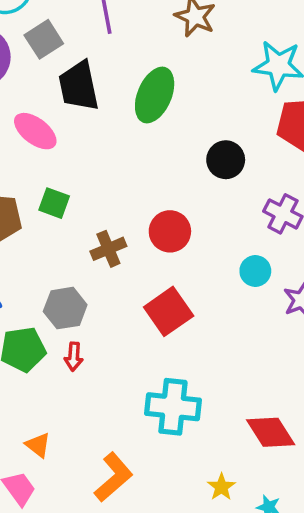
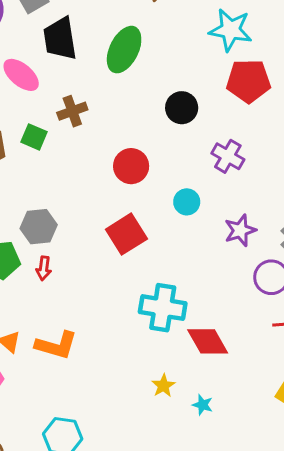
brown cross: (108, 249) -> (72, 111), moved
cyan circle: (255, 271) -> (187, 202), moved
cyan cross: (173, 407) -> (163, 308), moved
orange L-shape: (113, 477) -> (56, 345), moved, turned 54

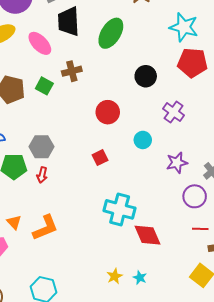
red square: (126, 234) -> (100, 158), size x0.6
orange L-shape: (56, 345) -> (45, 228), turned -44
yellow star: (163, 386) -> (115, 276), moved

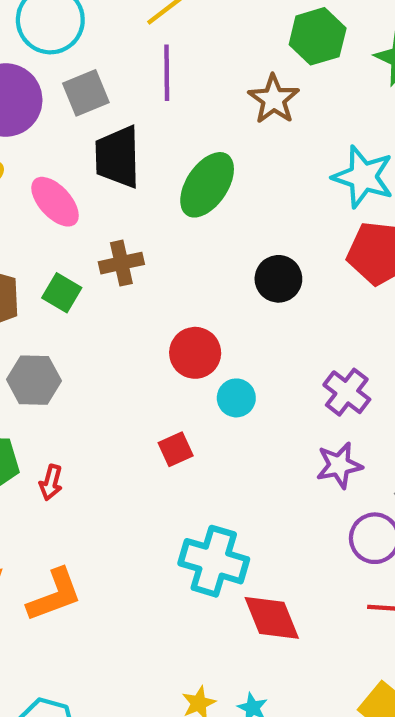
purple cross: (174, 112) -> (347, 392), moved
cyan circle: (143, 140) -> (236, 398), moved
gray hexagon: (41, 147) -> (34, 380), moved

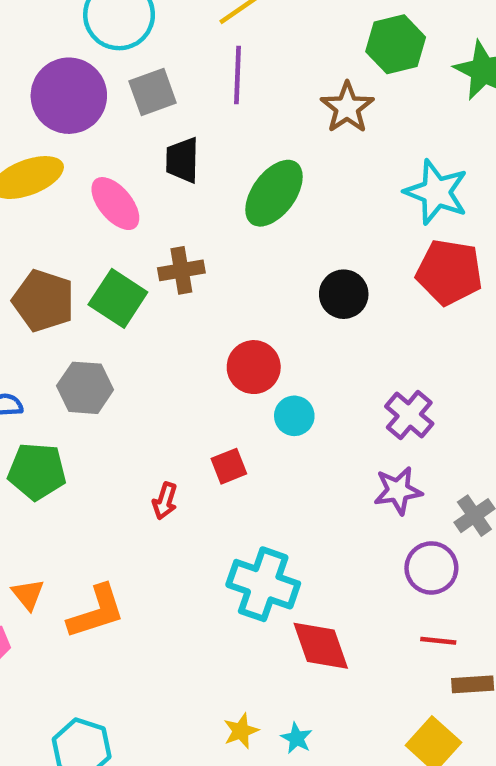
black trapezoid: (118, 157) -> (182, 160), size x0.7
green square: (62, 293) -> (118, 298), size x1.4
red arrow: (51, 482) -> (165, 501), moved

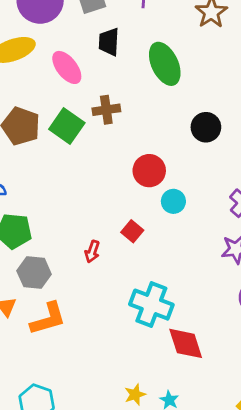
green ellipse: (274, 193) -> (165, 64), turned -63
gray hexagon: (85, 388) -> (34, 272), moved
red square: (229, 466) -> (132, 231), turned -30

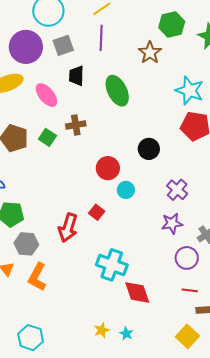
green square: (67, 126) -> (47, 137), size x0.7
black circle: (206, 127) -> (149, 149), moved
red arrow: (92, 252) -> (68, 228), size x1.8
orange L-shape: (48, 319) -> (37, 277), turned 136

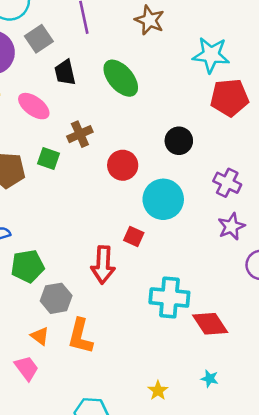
red circle: (108, 168) -> (123, 165), moved
cyan circle: (126, 190) -> (163, 199), size x1.8
yellow star: (102, 330) -> (158, 391), moved

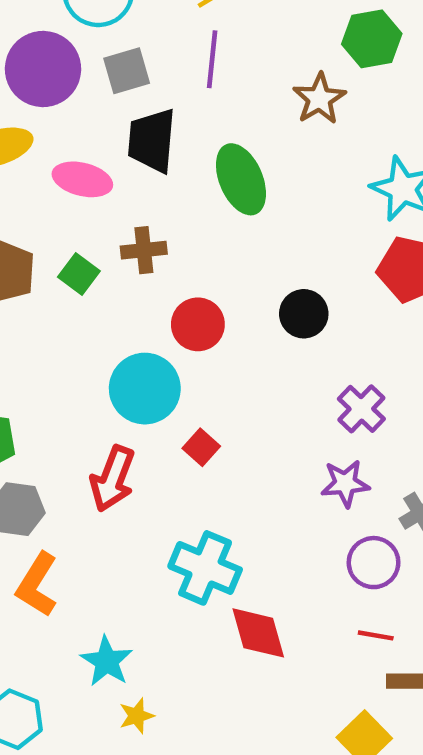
black trapezoid: (65, 72) -> (152, 140), size x1.4
pink ellipse: (34, 106) -> (82, 179), turned -40
cyan circle: (163, 199) -> (145, 389), moved
red square: (134, 237) -> (201, 447), moved
cyan star: (210, 379) -> (107, 661), moved, size x1.6

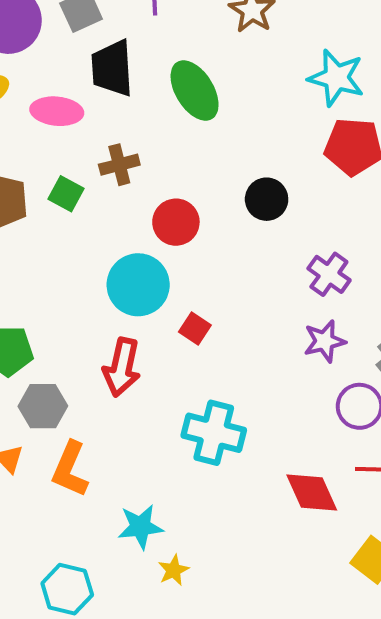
red diamond: (258, 633) -> (312, 492), moved
cyan star: (107, 661) -> (140, 527), turned -30

